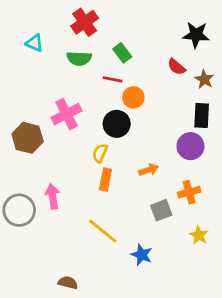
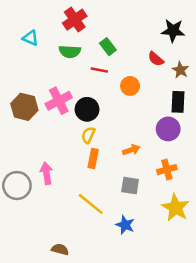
orange circle: (133, 97) -> (130, 86), moved
black circle: (117, 124) -> (87, 109), moved
brown hexagon: (28, 138) -> (24, 107), moved
gray square: (161, 210) -> (130, 186), moved, turned 30
yellow star: (199, 235) -> (176, 208), size x1.6

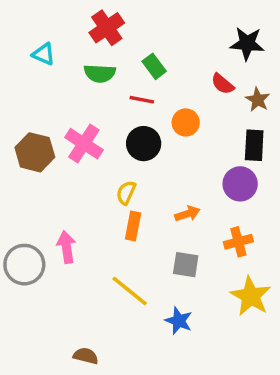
pink cross: (59, 101) -> (84, 144), turned -30
black circle: (87, 109) -> (144, 144), moved

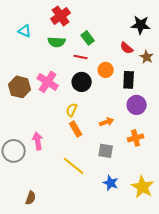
black rectangle: (254, 145) -> (129, 80), moved
orange rectangle: (133, 226) -> (76, 129), turned -42
yellow star: (251, 296) -> (143, 187), moved
blue star: (179, 321) -> (111, 183), moved
brown semicircle: (86, 356) -> (31, 198), moved, turned 96

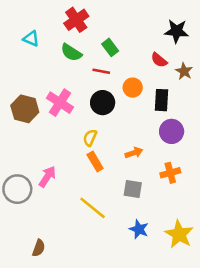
green semicircle: (57, 42) -> (71, 52), turned 30
pink arrow: (38, 141) -> (47, 177), turned 42

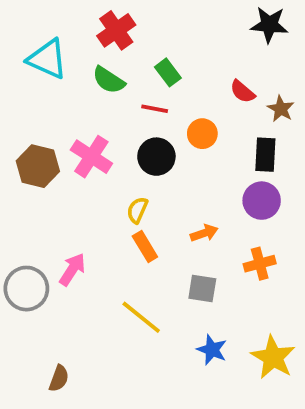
black star: (177, 31) -> (269, 25), moved
cyan triangle: (31, 39) -> (47, 59), size x1.6
black rectangle: (162, 100) -> (265, 155), moved

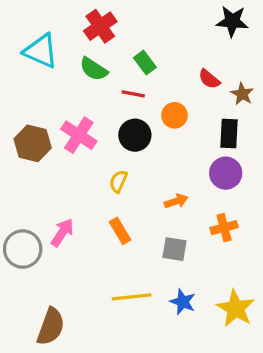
orange rectangle: (145, 246) -> (120, 231), moved
yellow line: (141, 317) -> (132, 297), moved, turned -45
brown semicircle: (59, 378) -> (51, 327), size x1.6

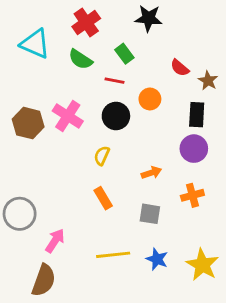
black star: (232, 21) -> (149, 18), moved
pink arrow: (62, 233) -> (55, 241), moved

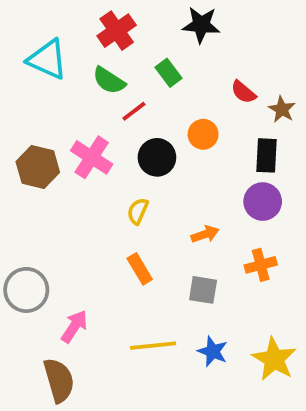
red line: (115, 81) -> (134, 111), moved, turned -48
brown semicircle: (44, 280) -> (59, 380), turned -36

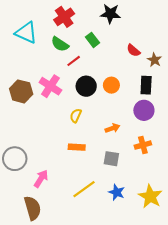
orange circle: (203, 134) -> (111, 85), moved
orange rectangle: (140, 269) -> (77, 147), turned -56
yellow line: (153, 346) -> (84, 189), turned -30

